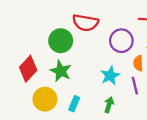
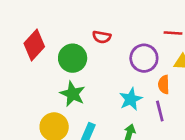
red semicircle: (85, 23) -> (102, 37), size x0.6
red diamond: (28, 69) -> (34, 45), moved

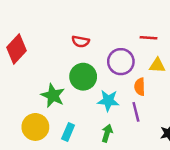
green circle: (73, 58) -> (83, 77), moved
cyan star: (131, 99) -> (108, 101), turned 30

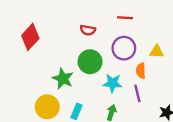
red line: (149, 38) -> (125, 18), moved

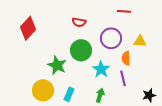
red line: (125, 18) -> (124, 11), moved
cyan star: (113, 83) -> (101, 69), turned 30

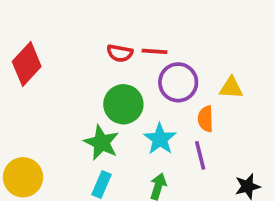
red line: (124, 11) -> (154, 51), moved
green star: (57, 65) -> (102, 143), moved
yellow circle: (43, 90) -> (23, 177), moved

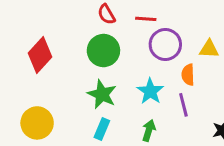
red semicircle: (120, 53) -> (106, 14), moved, turned 50
red diamond: (27, 64) -> (40, 55), moved
green circle: (123, 104) -> (103, 51), moved

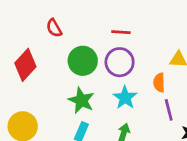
red semicircle: (106, 14) -> (54, 28), moved
purple circle: (165, 44) -> (120, 62), moved
purple line: (183, 105) -> (169, 110), moved

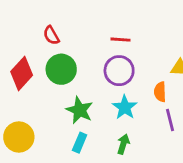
green circle: (83, 61) -> (61, 69), moved

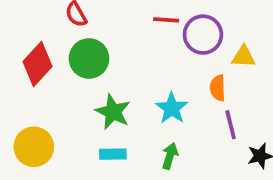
purple circle: (119, 71) -> (203, 35), moved
cyan rectangle: (80, 143) -> (113, 154), turned 66

